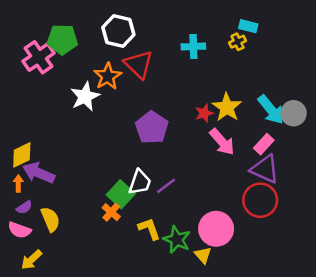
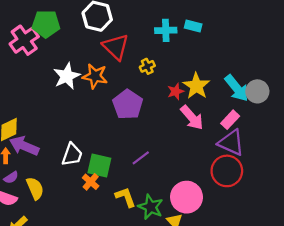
cyan rectangle: (248, 26) -> (193, 26), moved
yellow cross: (238, 42) -> (147, 66), moved
orange star: (108, 76) -> (95, 76), moved, turned -30
white trapezoid: (140, 182) -> (72, 155), moved
green square: (121, 194) -> (99, 166), turned -30

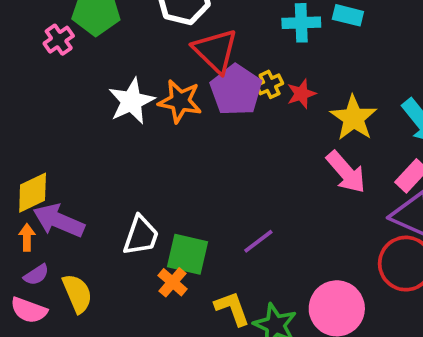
pink cross: (24, 40) -> (59, 40), size x0.6
red star: (176, 91) -> (301, 94), moved
purple pentagon: (128, 104) -> (236, 90), moved

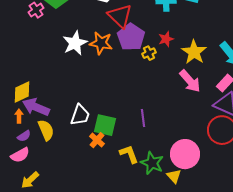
yellow cross: (270, 84) -> (149, 53), moved
purple line: (258, 241) -> (143, 118), turned -60
yellow semicircle: (77, 293) -> (46, 130), moved
pink semicircle: (29, 310) -> (20, 155), turned -48

